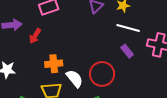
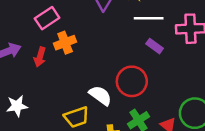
orange cross: (54, 64) -> (65, 43), moved

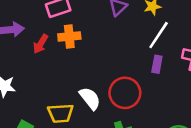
white line: (149, 18) -> (159, 35), turned -72
purple rectangle: (155, 46) -> (157, 64), turned 49

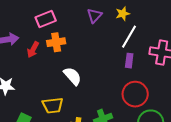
red circle: (125, 93) -> (135, 94), moved
white semicircle: (90, 98) -> (72, 76), moved

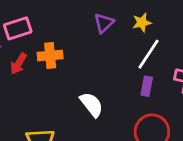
pink rectangle: (46, 19) -> (18, 28), moved
white semicircle: (72, 76) -> (92, 105), moved

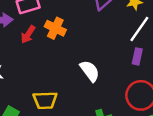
orange cross: (50, 56) -> (55, 28), turned 30

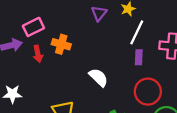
red arrow: (28, 34) -> (38, 54), turned -35

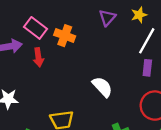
pink rectangle: (33, 27) -> (36, 28), turned 60
orange cross: (61, 44) -> (65, 36), moved

